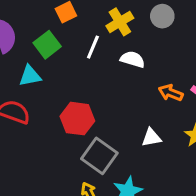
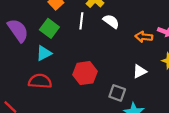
white semicircle: (133, 59) -> (111, 21), turned 35
gray square: (99, 156) -> (117, 93), moved, size x0.7

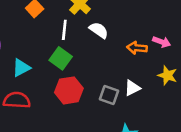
green square: (49, 28) -> (61, 58), moved
gray square: (117, 93) -> (109, 95), moved

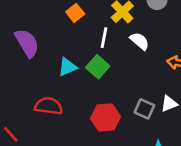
cyan triangle: (21, 68) -> (68, 67), moved
red hexagon: (69, 90) -> (106, 117), moved

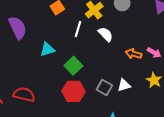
green square: (98, 67) -> (73, 66), moved
red semicircle: (49, 106) -> (24, 95), moved

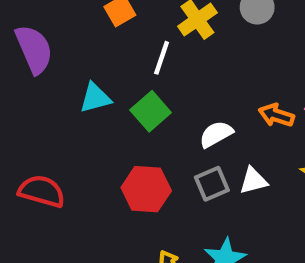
white semicircle: (106, 34) -> (216, 134), moved, turned -77
green square: (73, 66) -> (151, 111), moved
gray square: (104, 88) -> (212, 184), turned 35

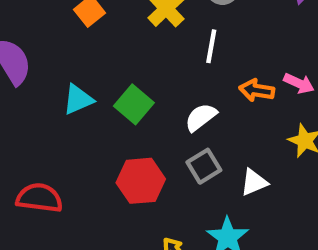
white line: (162, 58) -> (211, 46), moved
white triangle: (253, 181) -> (254, 182), moved

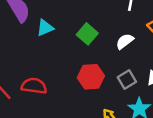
cyan triangle: (78, 99) -> (45, 28), moved
gray square: (204, 166) -> (127, 80), moved

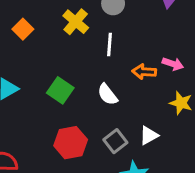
white semicircle: (125, 41) -> (107, 94), turned -84

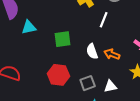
orange arrow: (144, 72) -> (112, 54), moved
green square: (60, 90) -> (63, 39), turned 30

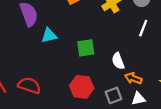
white line: (104, 20) -> (143, 28), moved
orange arrow: (112, 54) -> (133, 78), moved

